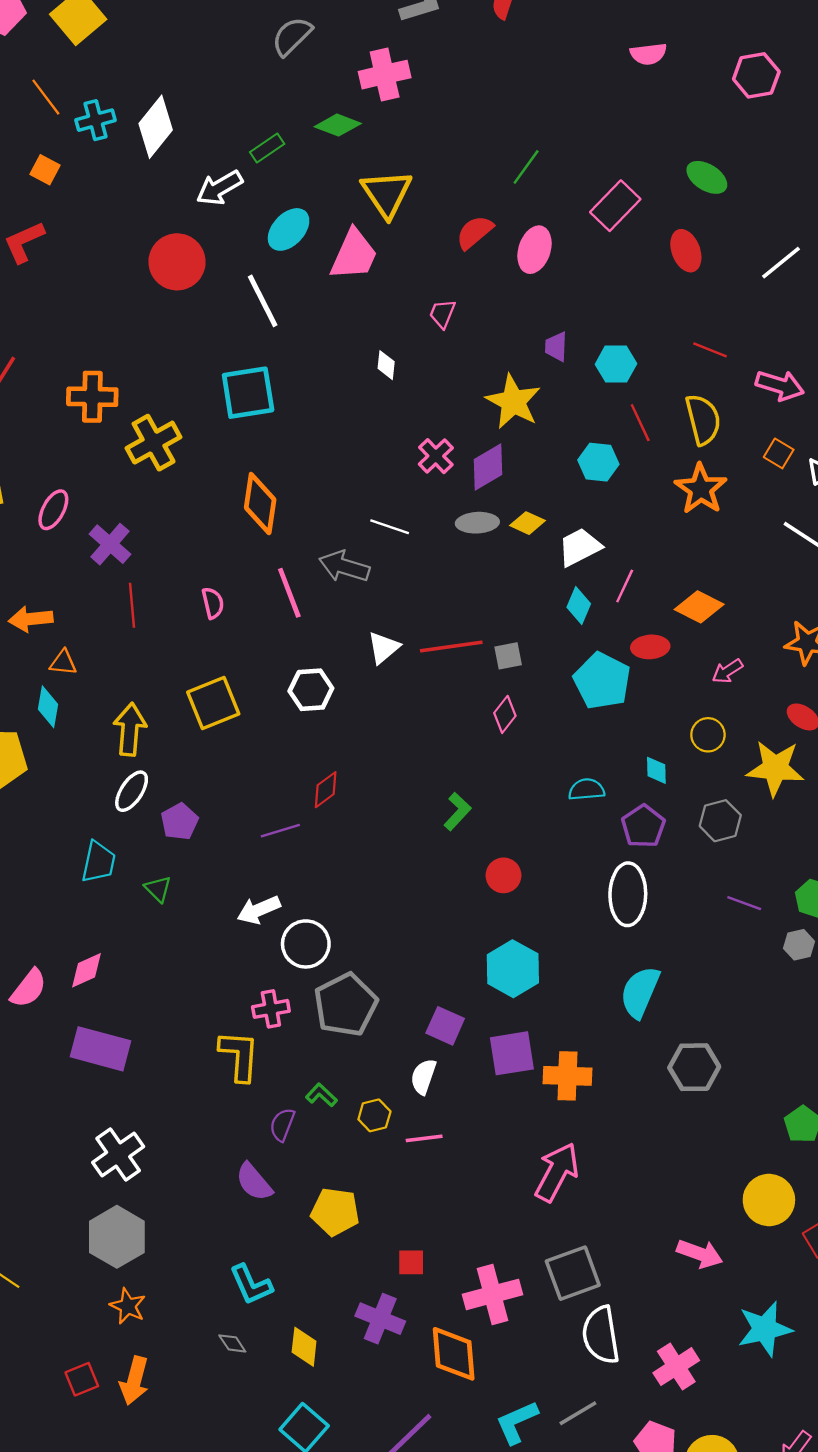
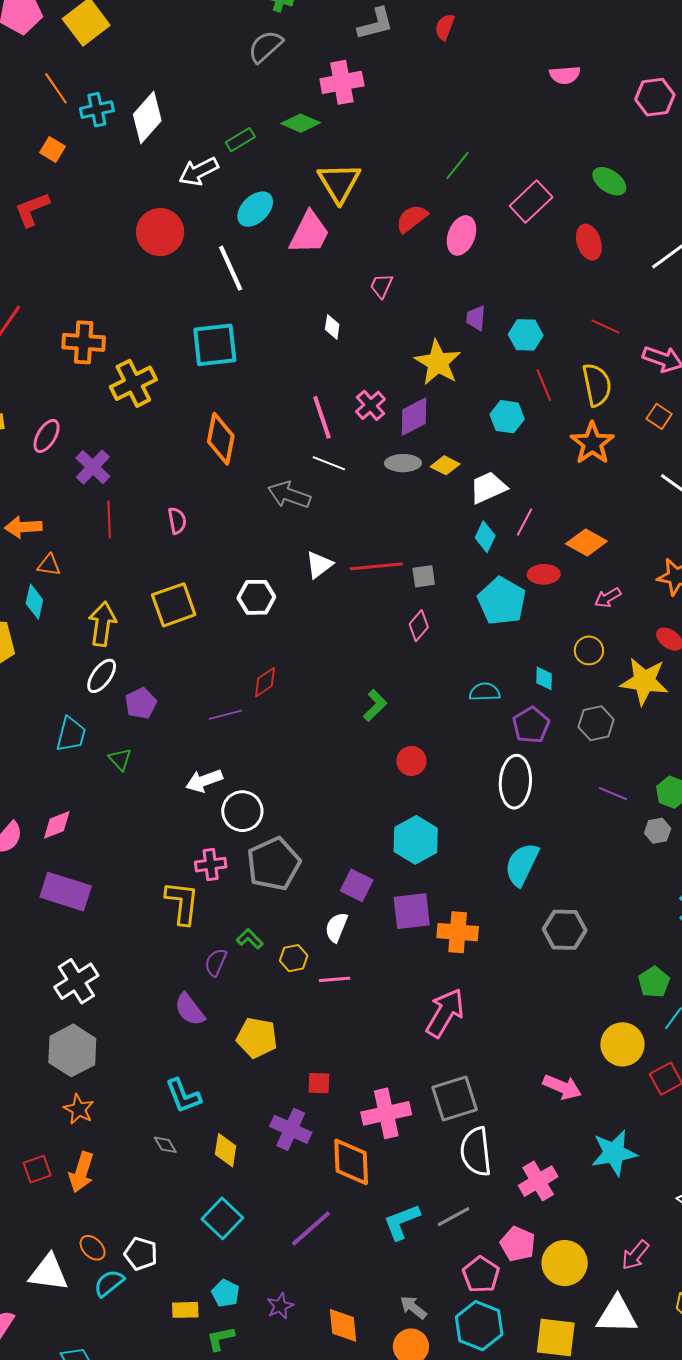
pink line: (289, 593) -> (322, 417), moved

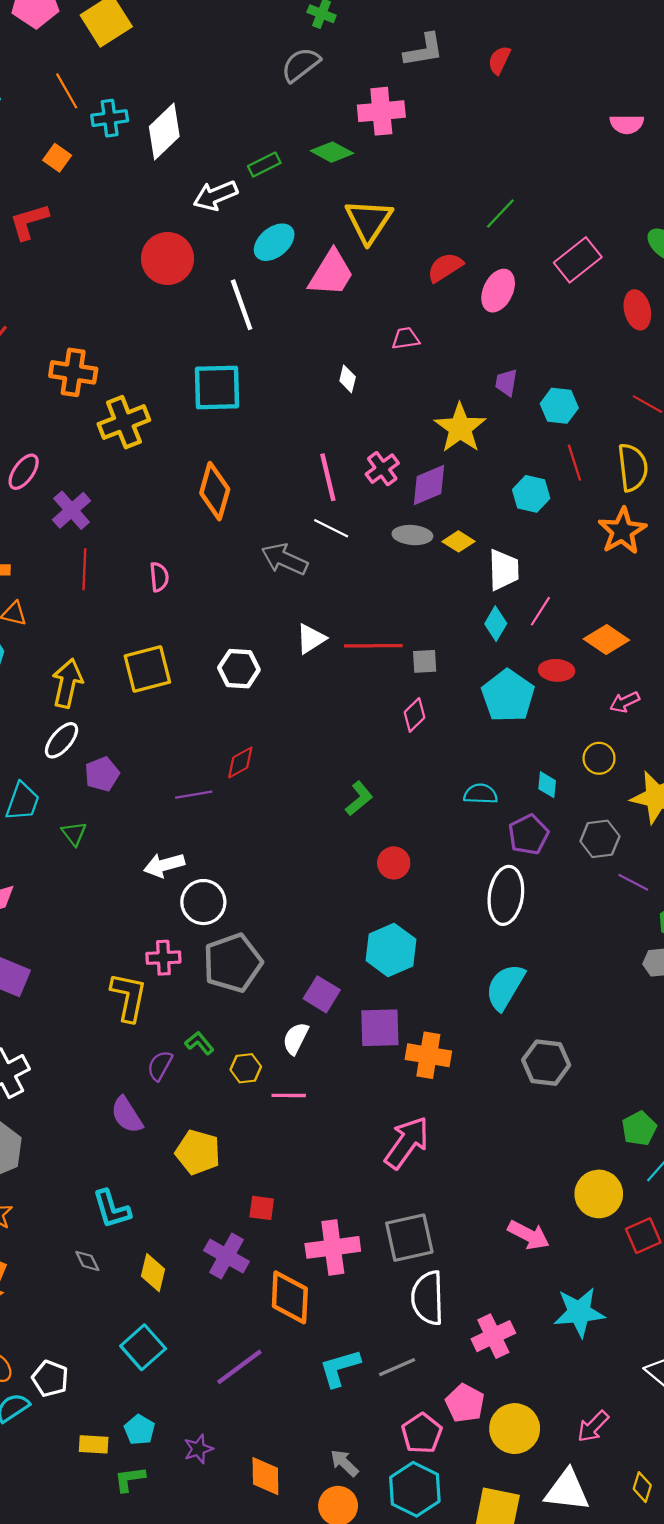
pink trapezoid: (382, 286) -> (406, 338), turned 52
white trapezoid: (488, 488) -> (504, 570), turned 108
purple line: (613, 794) -> (633, 882), moved

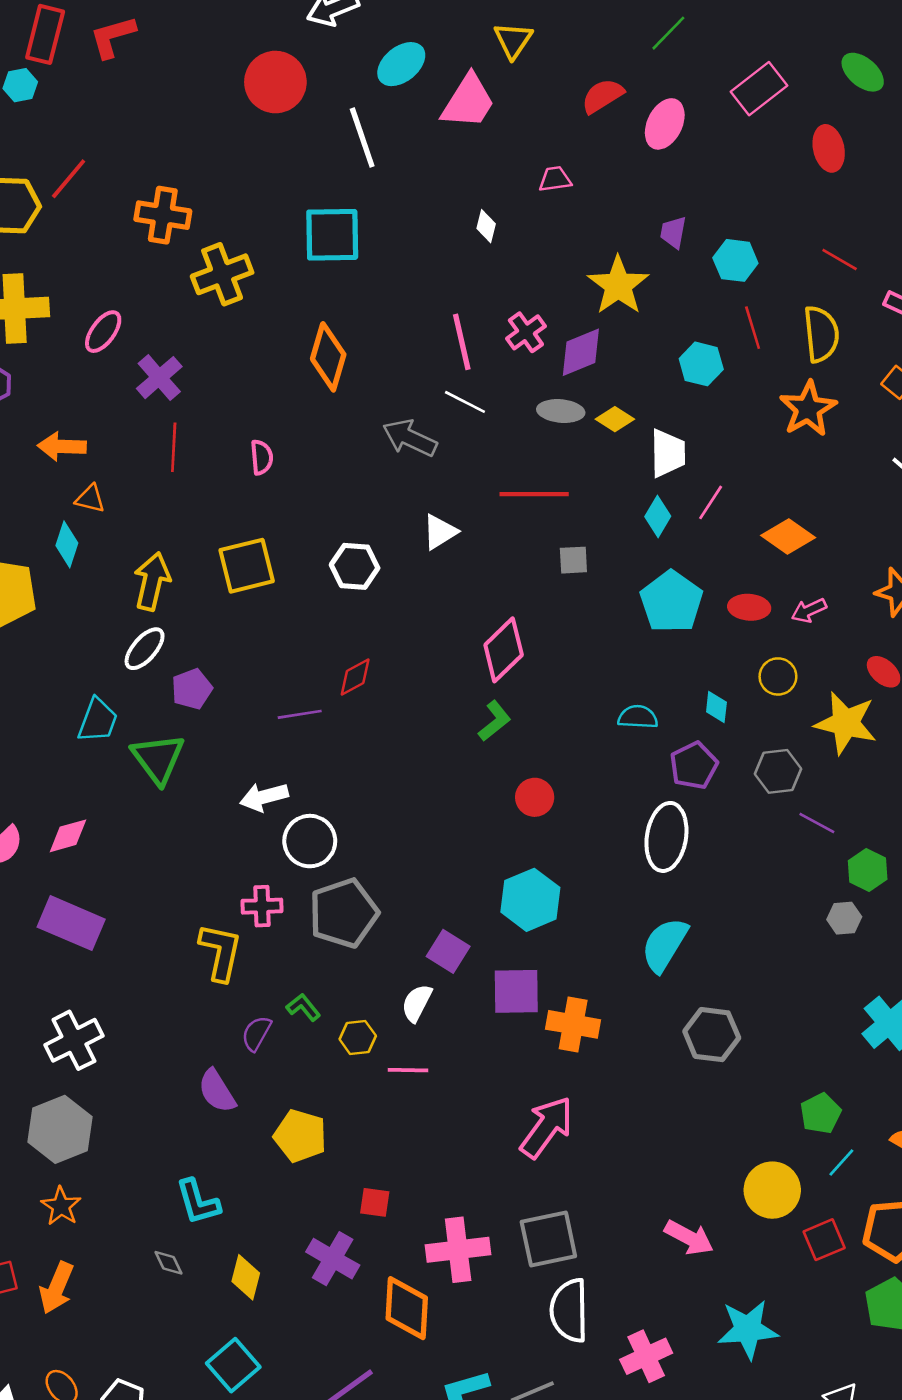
yellow triangle: (369, 221) -> (513, 40), size x0.7
red line: (373, 646) -> (534, 494), moved
red ellipse: (557, 670) -> (749, 607), moved
pink diamond: (415, 715) -> (504, 650), moved, size x1.6
green triangle: (74, 834) -> (158, 759), size x1.8

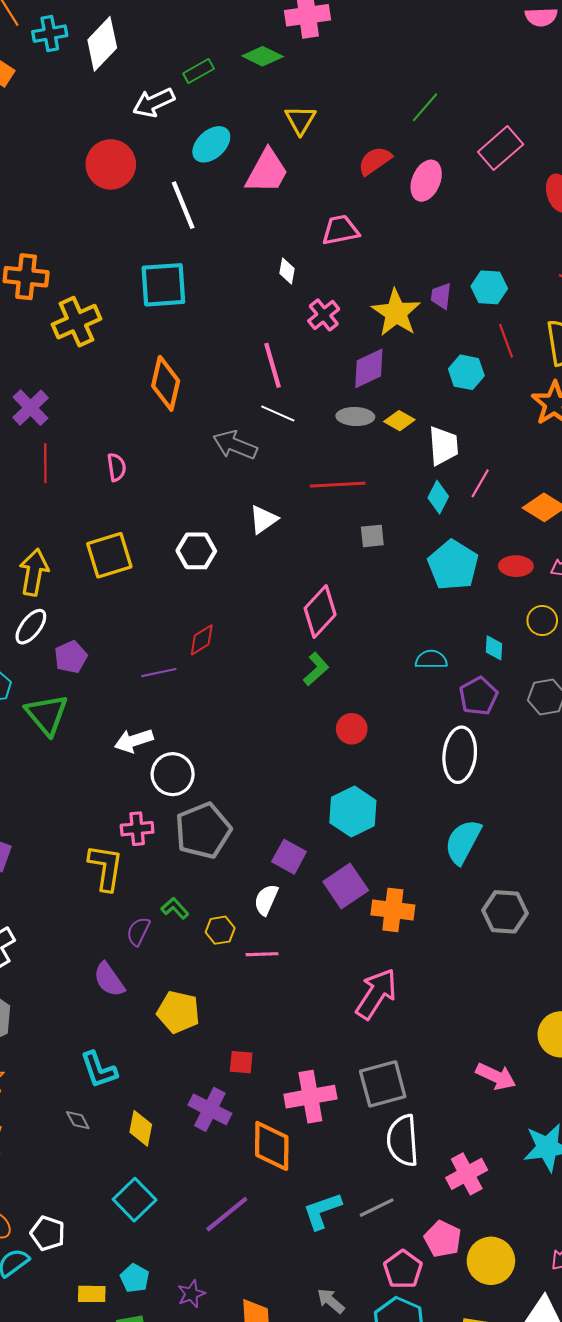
pink trapezoid: (555, 179) -> (340, 230), size x1.4
purple trapezoid: (673, 232) -> (441, 296), moved
pink cross: (526, 332) -> (324, 315), moved
purple square: (516, 991) -> (346, 886), turned -30

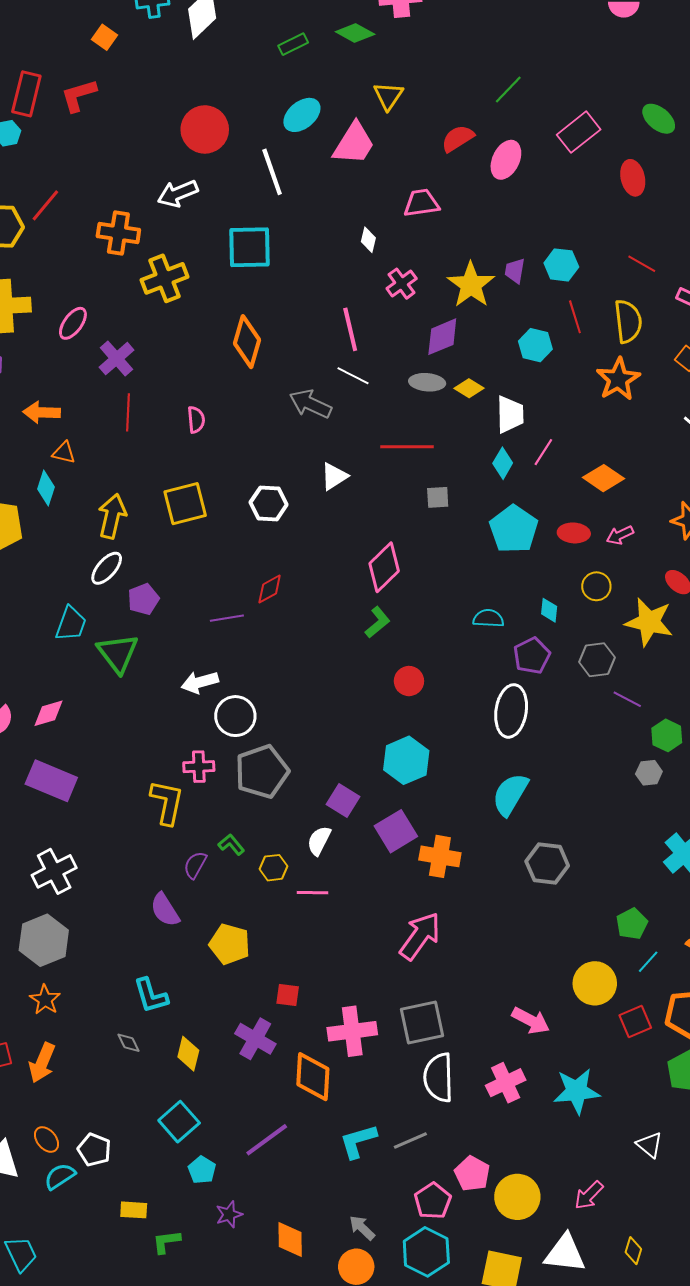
white arrow: (154, 103) -> (178, 194), moved
pink cross: (467, 1174) -> (506, 1083), moved
cyan pentagon: (135, 1278) -> (202, 1170), moved

